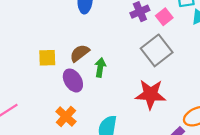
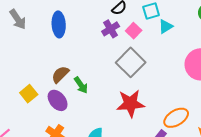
yellow square: (47, 58) -> (29, 94), moved, turned -30
green arrow: (100, 67) -> (81, 85), turned 144

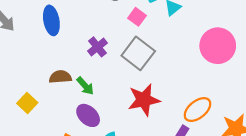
purple cross: (111, 29) -> (98, 47), moved
brown semicircle: (60, 75) -> (60, 77), turned 48
purple ellipse: (58, 100) -> (88, 115), moved

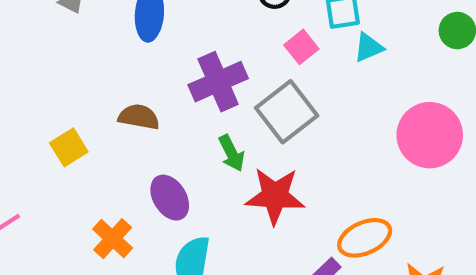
purple cross: (98, 47) -> (218, 82), size x1.5
green arrow: (85, 86) -> (232, 153), moved

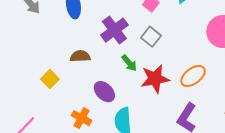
gray square: (287, 112) -> (151, 37), size x0.7
orange ellipse: (365, 238) -> (193, 76), moved

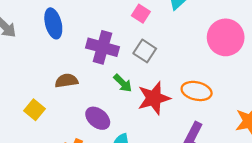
purple cross: (114, 30) -> (102, 47), turned -32
orange ellipse: (193, 76) -> (197, 91), turned 55

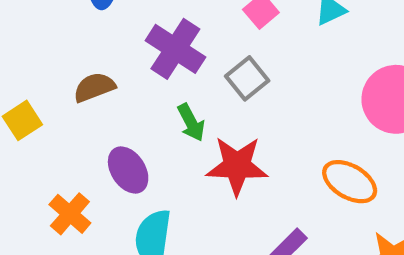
brown semicircle: (66, 81) -> (94, 87), turned -30
orange ellipse: (197, 91) -> (350, 182), moved

